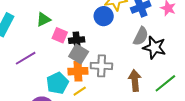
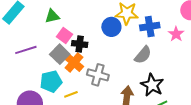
black star: (154, 47) -> (152, 85), moved
gray square: (79, 54) -> (60, 54), moved
orange cross: (78, 71) -> (74, 63), moved, turned 30

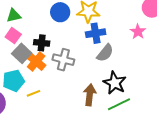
blue cross: (150, 26) -> (96, 33), moved
blue circle: (111, 27) -> (60, 12), moved
pink square: (64, 36) -> (13, 36), moved
gray cross: (98, 75) -> (63, 60), moved

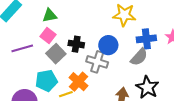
blue circle: (60, 12) -> (108, 45), moved
blue cross: (96, 33) -> (146, 39), moved
orange cross: (36, 61) -> (79, 82), moved

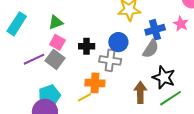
gray square: (56, 54) -> (55, 59), moved
cyan pentagon: (46, 81) -> (49, 96), moved
orange cross: (79, 82) -> (95, 83), turned -30

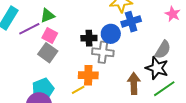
blue cross: (155, 30) -> (131, 22), moved
black cross: (87, 46) -> (89, 38), moved
gray semicircle: (151, 49) -> (163, 50), moved
purple line: (34, 59) -> (29, 29), moved

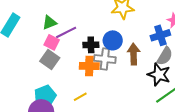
blue cross: (131, 22) -> (160, 35), moved
purple line: (29, 29) -> (66, 32), moved
orange cross: (88, 75) -> (89, 66), moved
brown arrow: (134, 83) -> (134, 54), moved

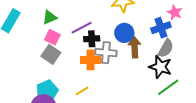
purple line: (66, 32) -> (82, 28), moved
blue circle: (113, 40) -> (124, 33), moved

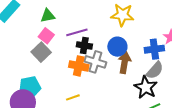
yellow line: (82, 91) -> (73, 97), moved

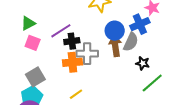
blue circle: (117, 47) -> (115, 31), moved
gray square: (41, 52) -> (35, 77), moved, turned 30
gray semicircle: (155, 70) -> (131, 42), moved
black star: (146, 87) -> (143, 63), size x0.6

